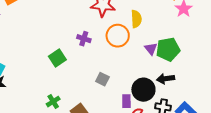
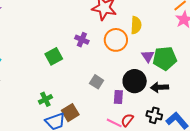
black circle: (143, 90) -> (135, 81), moved
purple rectangle: (126, 101) -> (118, 97), moved

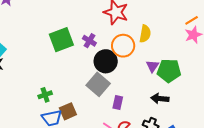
green square: (54, 56) -> (61, 40), moved, size x1.4
black circle: (135, 81) -> (106, 61), moved
gray square: (97, 82) -> (98, 84), size x1.6

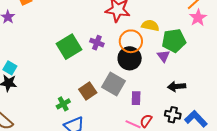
yellow semicircle: (145, 34) -> (150, 26), turned -78
black circle: (106, 61) -> (130, 58), moved
green pentagon: (169, 71) -> (174, 41), moved
brown square: (68, 111) -> (88, 91), moved

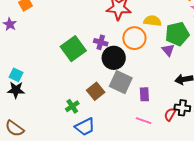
black circle: (130, 58) -> (114, 58), moved
red semicircle: (146, 121) -> (170, 114), moved

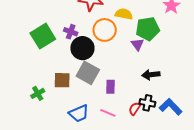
brown square: (96, 91) -> (62, 80), turned 36
blue trapezoid: (85, 127) -> (79, 113), moved

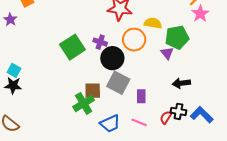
green cross: (38, 93) -> (84, 103), moved, size x1.5

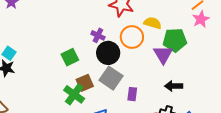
green square: (72, 47) -> (70, 57), moved, size x0.7
purple triangle: (167, 53) -> (163, 54), size x1.5
brown square: (93, 91) -> (85, 83), turned -30
green cross: (84, 103) -> (74, 94), turned -30

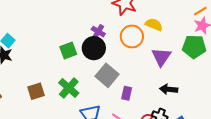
green pentagon: (175, 40) -> (194, 47), moved
black circle: (108, 53) -> (94, 48), moved
brown square: (85, 83) -> (36, 91), moved

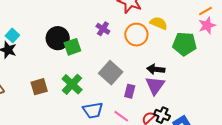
green pentagon: (194, 47) -> (185, 44), moved
black circle: (94, 48) -> (58, 38), moved
purple triangle: (161, 57) -> (155, 85), moved
black arrow: (169, 89) -> (156, 69), moved

